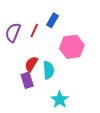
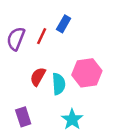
pink hexagon: (72, 47) -> (87, 73), moved
purple rectangle: (27, 80) -> (23, 117), moved

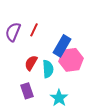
blue rectangle: (64, 24) -> (62, 46), moved, size x1.5
purple rectangle: (23, 117) -> (27, 91), moved

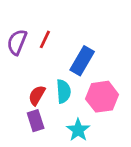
pink hexagon: (71, 60) -> (102, 97), moved
red semicircle: (31, 63) -> (37, 95), moved

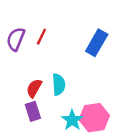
blue rectangle: (82, 61) -> (97, 43), moved
pink hexagon: (102, 97) -> (94, 118), moved

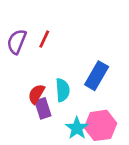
blue rectangle: (97, 43) -> (97, 76), moved
purple rectangle: (33, 111) -> (43, 108), moved

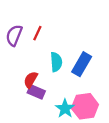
cyan semicircle: (63, 90) -> (56, 62), moved
purple rectangle: (43, 108) -> (36, 92), turned -49

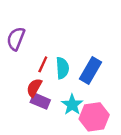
red line: (37, 33) -> (43, 64), moved
cyan star: (65, 108) -> (72, 105), moved

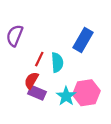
blue rectangle: (90, 70) -> (83, 40), moved
pink hexagon: (94, 117) -> (86, 93), moved

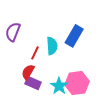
cyan semicircle: (57, 62) -> (52, 46), moved

